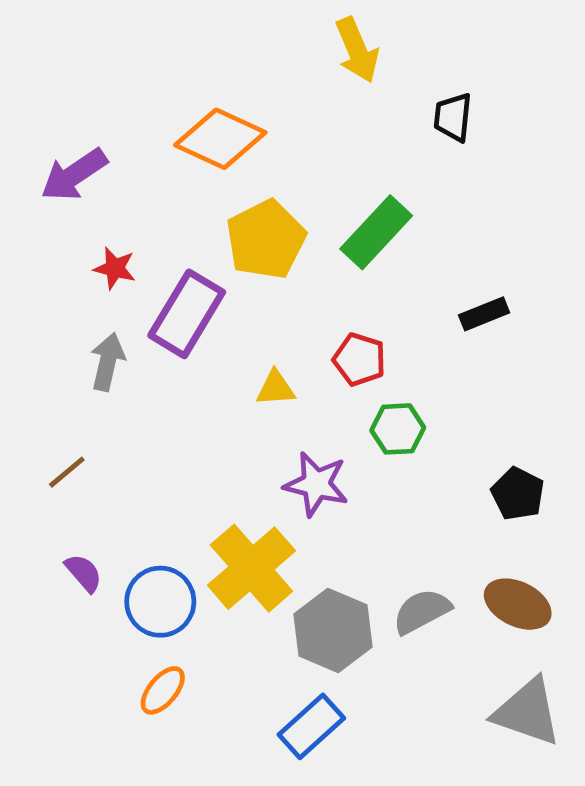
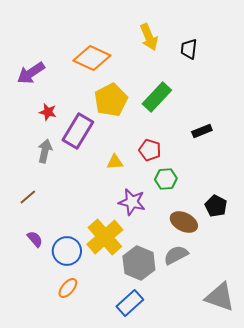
yellow arrow: (357, 50) -> (149, 37), moved
brown ellipse: (518, 604) -> (184, 222), moved

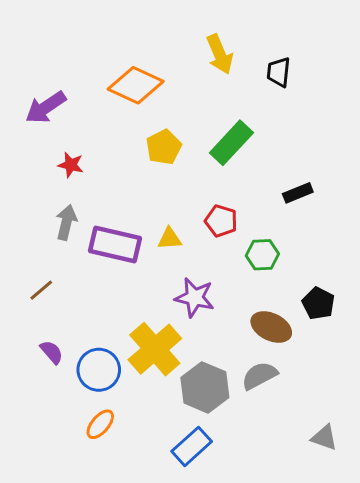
yellow pentagon: (111, 100) -> (164, 147), size x0.7
purple rectangle: (78, 131) -> (115, 244), moved, turned 72
green hexagon: (166, 179) -> (262, 255), moved
gray triangle: (220, 297) -> (324, 438), size x0.6

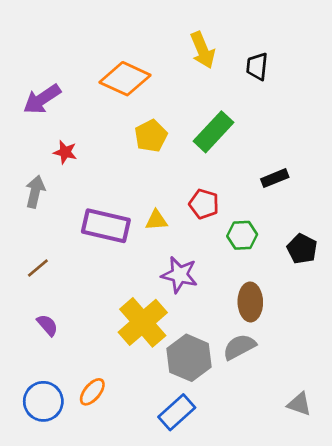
gray arrow: (66, 222) -> (35, 192), moved
black pentagon: (318, 303) -> (302, 249), moved
brown ellipse: (271, 327) -> (250, 302), turned 63
blue circle: (99, 370) -> (43, 401), moved

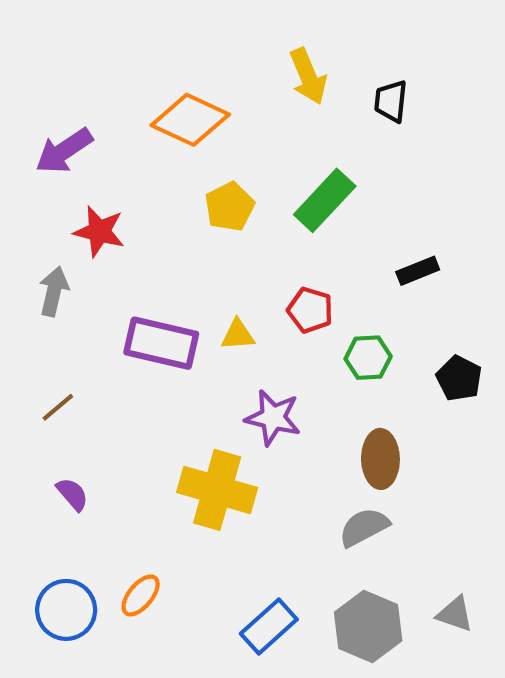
red star: (65, 152) -> (99, 231), size x1.4
yellow cross: (143, 322) -> (217, 490), turned -33
gray hexagon: (189, 358) -> (368, 626), moved

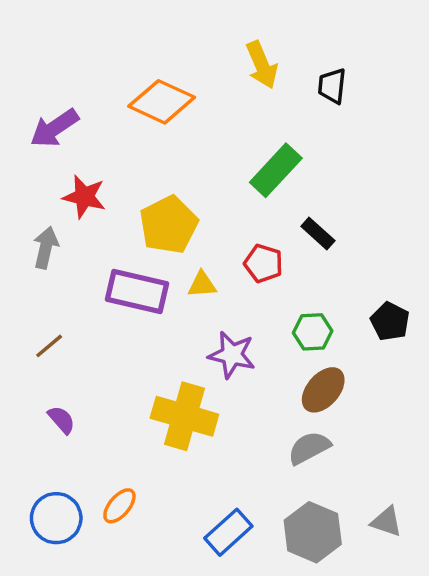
yellow pentagon: (230, 207) -> (169, 225), moved, size x1.4
black rectangle: (418, 271) -> (318, 234), moved, turned 64
green hexagon: (368, 358) -> (313, 332), moved
brown ellipse: (380, 459) -> (323, 390), turned 42

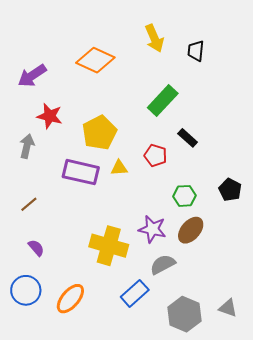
purple star: (232, 355) -> (152, 229), moved
gray semicircle: (309, 448) -> (163, 264), moved
orange ellipse: (119, 506) -> (70, 299), size x1.4
blue circle: (56, 518) -> (26, 290), moved
blue rectangle: (228, 532) -> (135, 293), moved

